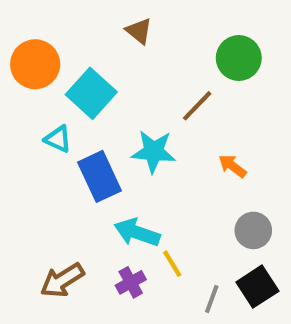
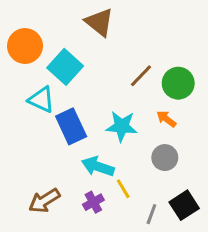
brown triangle: (139, 31) -> (99, 22), size x1.5
green circle: (239, 58) -> (178, 83), moved
cyan triangle: (58, 139) -> (41, 100), size x1.4
cyan star: (154, 151) -> (122, 126), moved
gray circle: (253, 230) -> (165, 158), moved

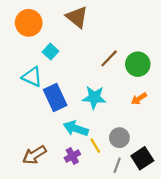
orange circle: (25, 46) -> (29, 23), moved
cyan square: (65, 67) -> (51, 52), size x0.6
orange arrow: (166, 119) -> (139, 99), moved, turned -70
gray circle: (165, 158) -> (119, 138), moved

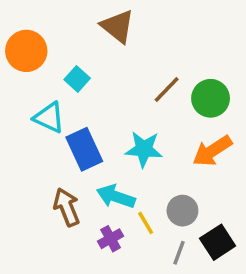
orange circle: (29, 23) -> (26, 51), moved
orange arrow: (139, 99) -> (212, 151), size x1.6
brown arrow: (34, 155) -> (67, 207), moved, turned 100

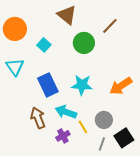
brown line: (167, 90) -> (110, 26), moved
green circle: (211, 98) -> (84, 43), moved
cyan triangle: (49, 118) -> (15, 67), moved, turned 30

